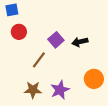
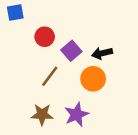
red circle: (19, 32) -> (45, 37), moved
orange circle: (94, 79) -> (93, 79), moved

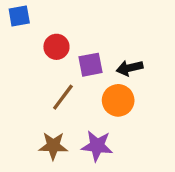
purple square: (71, 51) -> (91, 65), turned 30
purple star: (76, 114) -> (97, 146), turned 30

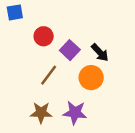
purple square: (91, 65) -> (70, 50), turned -36
black arrow: (130, 68) -> (100, 53), turned -120

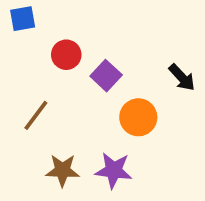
black arrow: (100, 53) -> (182, 77), moved
brown line: (49, 75) -> (36, 115), moved

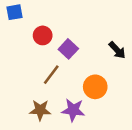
brown line: (36, 115) -> (51, 75), moved
orange circle: (138, 117) -> (95, 87), moved

